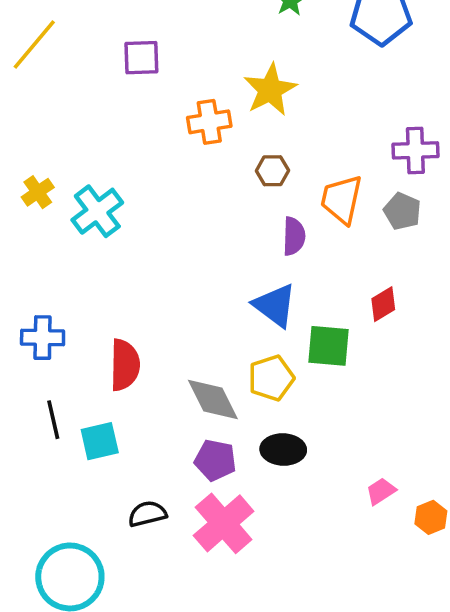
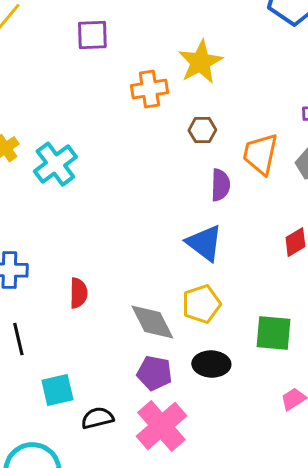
green square: (328, 346) -> (273, 333), moved
red semicircle: (125, 365) -> (78, 293), size x0.7
cyan square: (100, 441) -> (57, 390), moved

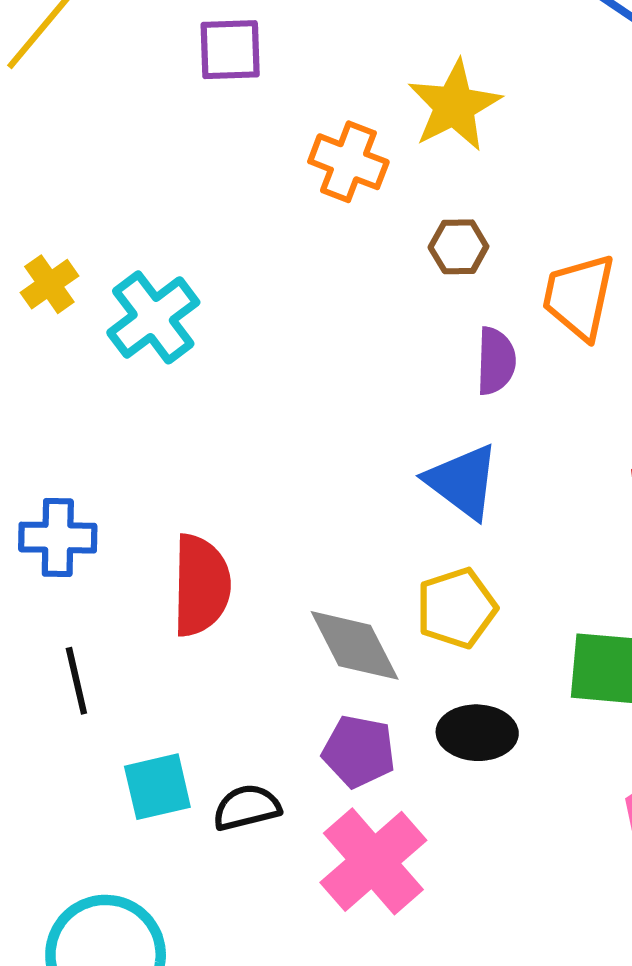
orange cross: (149, 89) -> (348, 162), turned 30
red semicircle: (78, 293) -> (201, 585), size x1.6
black semicircle: (97, 418) -> (247, 807), moved

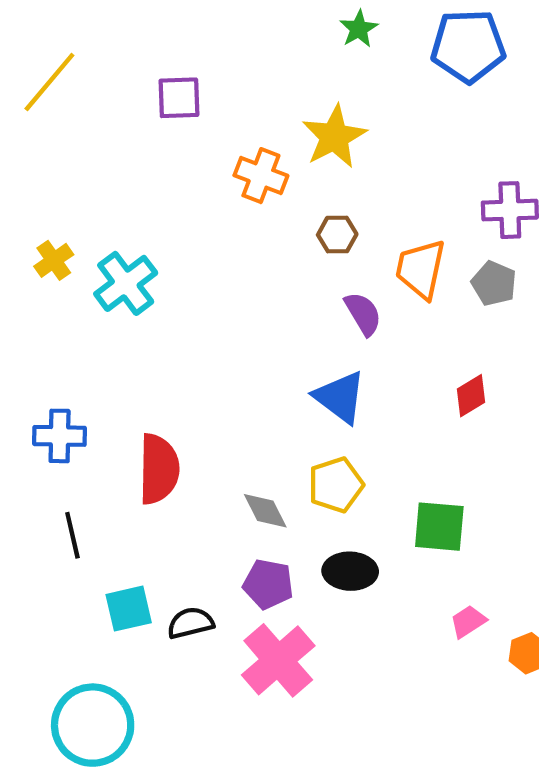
purple semicircle: (496, 361) -> (363, 314), turned -33
gray diamond: (355, 645) -> (265, 511), size x0.7

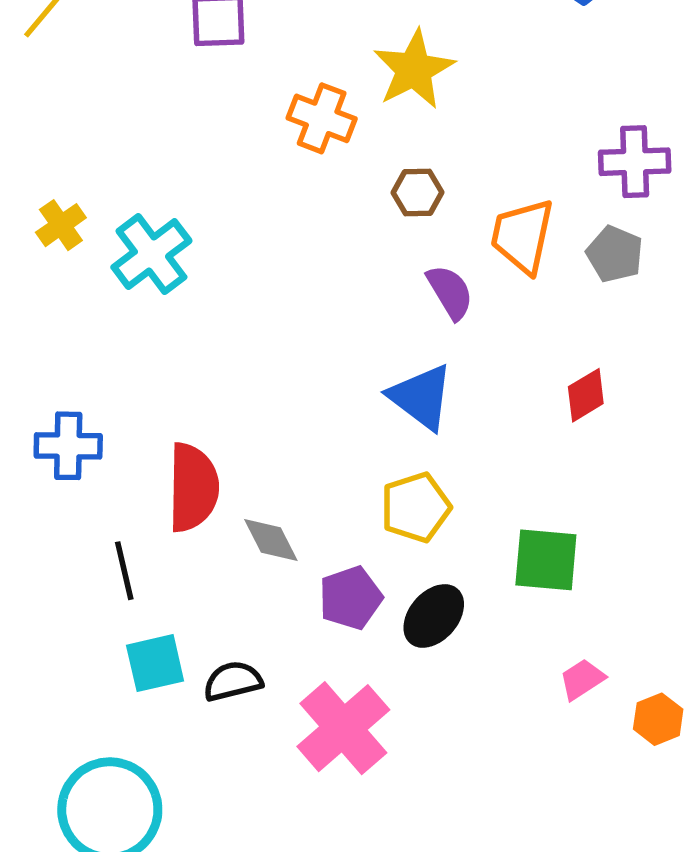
gray diamond: (265, 511) -> (271, 540), moved
black line: (72, 535) -> (124, 571), moved
black ellipse: (350, 571) -> (434, 616), turned -51
purple pentagon: (268, 584) -> (350, 598), moved, turned -30

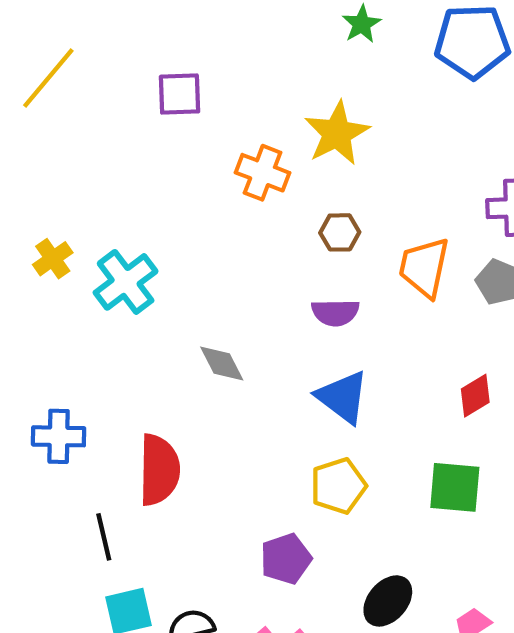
purple semicircle: (450, 292) -> (335, 313), moved, turned 120
gray diamond: (271, 540) -> (222, 364), moved
green square: (546, 560) -> (455, 487), moved
black ellipse: (434, 616) -> (388, 601), moved

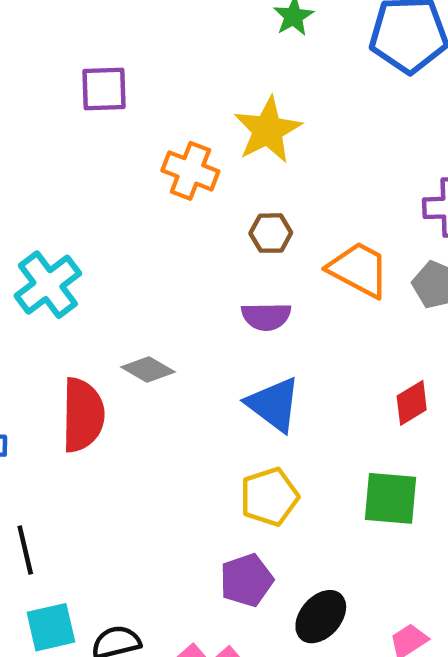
orange trapezoid: (424, 267) -> (359, 269), turned 106
gray diamond: (222, 364) -> (148, 370), turned -33
red semicircle: (159, 470) -> (83, 415), moved
purple pentagon: (286, 559) -> (246, 580), moved

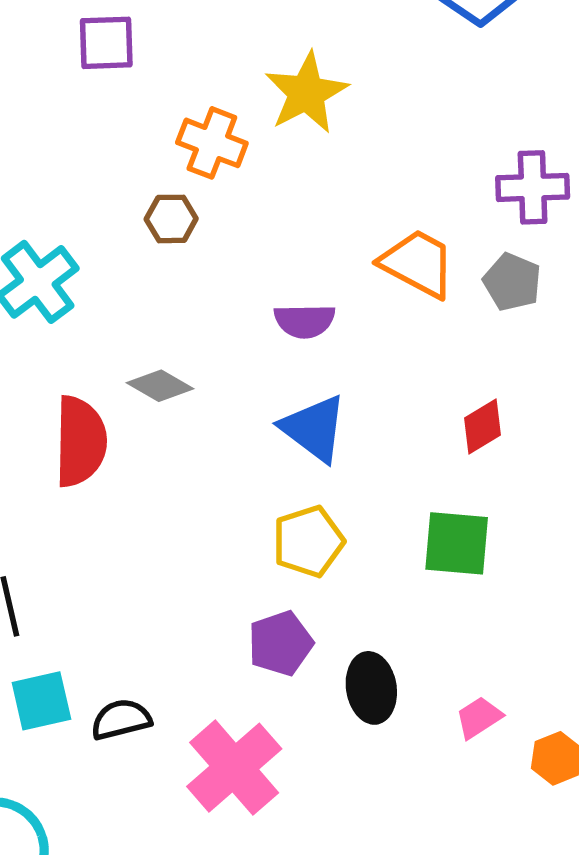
brown hexagon: (271, 233) -> (171, 219), moved
black ellipse: (321, 617) -> (371, 688), turned -50

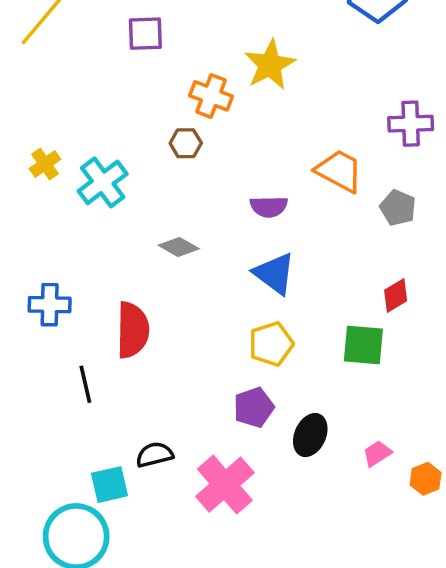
gray pentagon: (512, 282) -> (398, 208), moved
red diamond: (483, 427) -> (396, 295), moved
red semicircle: (80, 441) -> (133, 330), moved
black ellipse: (371, 688) -> (310, 435), turned 33
cyan square: (41, 701) -> (110, 485), moved

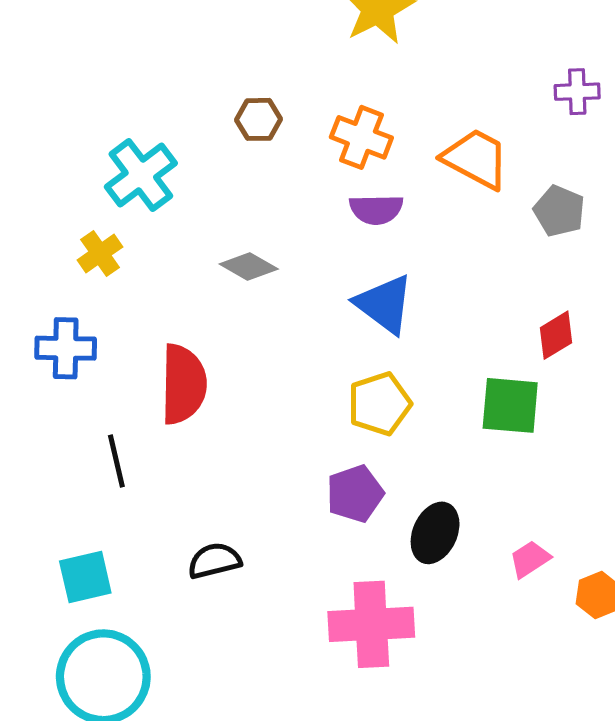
orange cross: (211, 96) -> (361, 137), moved
purple cross: (411, 124) -> (577, 92), size x0.7
yellow cross: (45, 164) -> (100, 253), moved
cyan square: (110, 485) -> (85, 577), moved
pink cross: (225, 485) -> (371, 624), moved, turned 38

